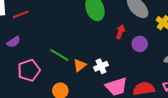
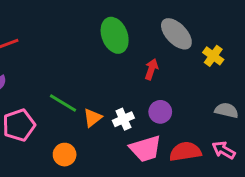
purple circle: (140, 44) -> (160, 112), moved

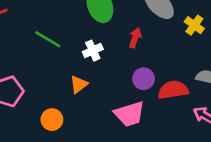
green line: (63, 103) -> (48, 39), moved
white cross: (123, 119) -> (93, 51), moved
red semicircle: (185, 152) -> (173, 90), moved

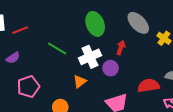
white cross: (93, 51) -> (90, 57), size x1.5
purple circle: (144, 79) -> (111, 68), moved

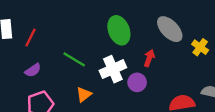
red line: (20, 30) -> (31, 38), turned -42
purple semicircle: (13, 58) -> (33, 70), moved
orange triangle: (80, 81) -> (84, 94), moved

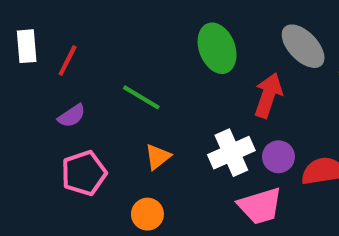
red arrow: (149, 58) -> (268, 95), size x1.5
white cross: (113, 69) -> (231, 153), moved
purple circle: (137, 82) -> (278, 157), moved

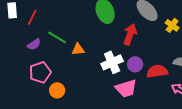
green line: (141, 97) -> (57, 37), moved
orange triangle: (158, 157) -> (78, 49), moved, turned 32
orange circle: (147, 214) -> (57, 90), moved

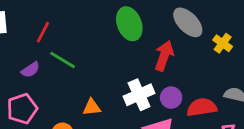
red line: (32, 17) -> (43, 32), moved
orange triangle: (78, 49) -> (92, 107), moved
pink pentagon: (40, 72) -> (22, 109), moved

